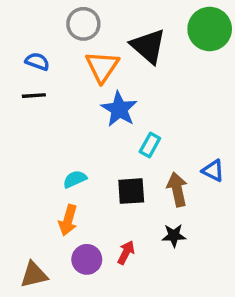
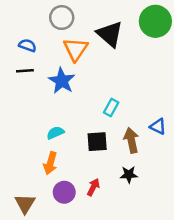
blue star: (119, 109) -> (62, 81), moved
brown triangle: (34, 275) -> (25, 204), turned -45

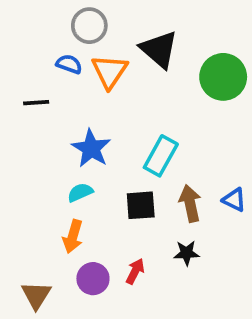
green circle: (155, 21) -> (223, 77), moved
blue semicircle: (27, 45) -> (69, 64), moved
blue star: (62, 81) -> (91, 148), moved
cyan rectangle: (111, 107) -> (161, 156), size x1.5
blue triangle: (158, 126) -> (234, 200), moved

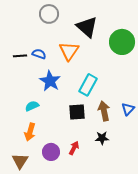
blue semicircle: (69, 64) -> (39, 54), moved
orange triangle: (109, 71) -> (69, 51), moved
cyan semicircle: (80, 192) -> (32, 106), moved
blue triangle: (234, 200) -> (128, 109), turned 48
orange arrow: (73, 236) -> (30, 132), moved

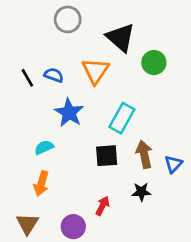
green circle: (122, 42) -> (154, 63), moved, size x0.7
black line: (20, 56) -> (27, 78), turned 64
blue triangle: (128, 109) -> (173, 164), moved
purple circle: (51, 152) -> (73, 227), moved

